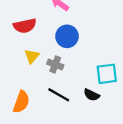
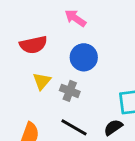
black semicircle: (92, 95) -> (113, 127), turned 119

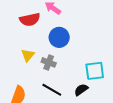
red semicircle: (33, 45) -> (30, 20), moved

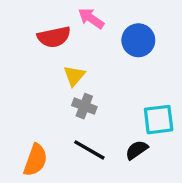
blue circle: (59, 37) -> (138, 40), moved
yellow triangle: (28, 55) -> (74, 76), moved

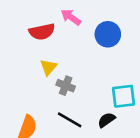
yellow triangle: (74, 76) -> (48, 67), moved

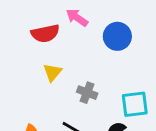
gray cross: (66, 86) -> (87, 93), moved

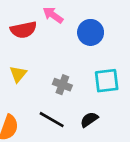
yellow triangle: (52, 72) -> (18, 74), moved
cyan square: (135, 104) -> (107, 81), moved

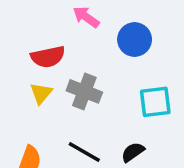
red semicircle: (24, 30) -> (48, 57), moved
gray cross: (62, 85) -> (84, 91), moved, size x1.4

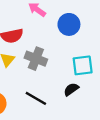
black semicircle: (133, 152) -> (71, 89), moved

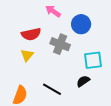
gray cross: (36, 59) -> (60, 44), moved

